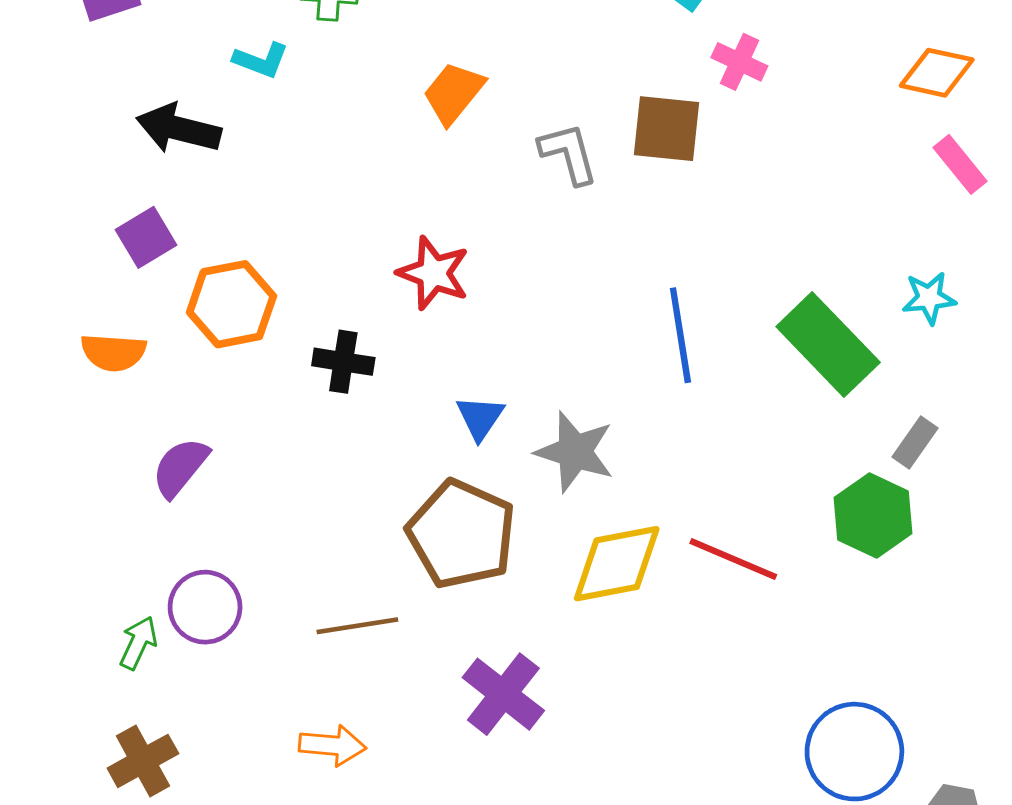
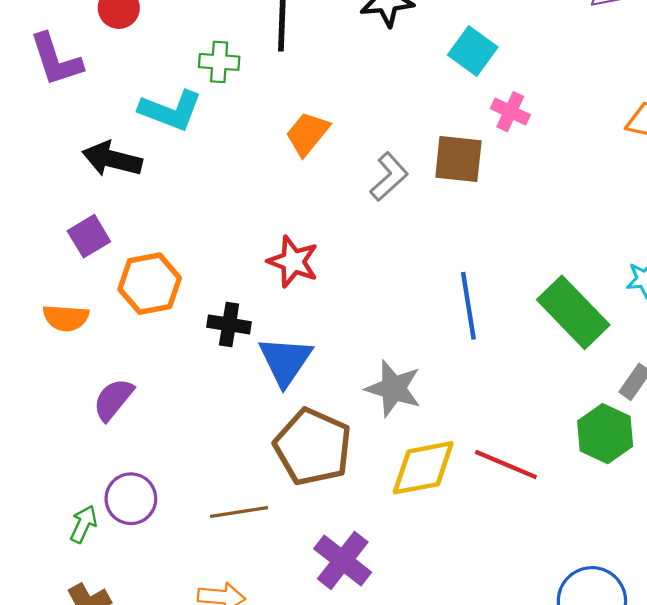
cyan L-shape: (261, 60) -> (171, 110), size x1.6
gray L-shape: (569, 153) -> (389, 177), turned 63
blue triangle: (480, 418) -> (285, 361), moved, size x1.6

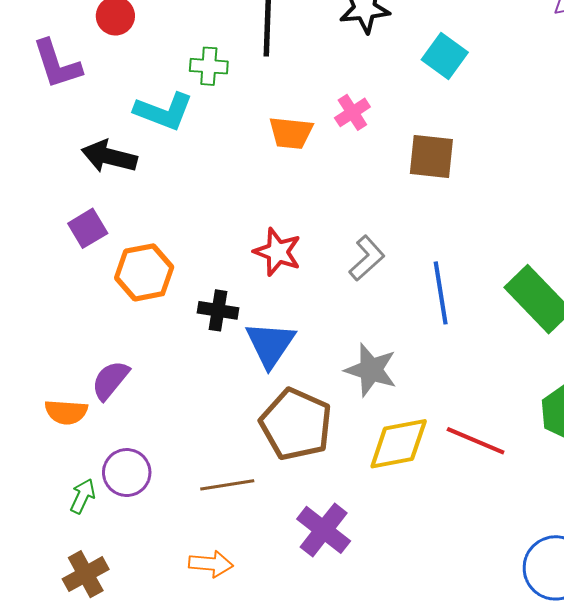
pink cross: (510, 112) -> (352, 112), moved, turned 32
orange trapezoid: (307, 134) -> (291, 133), turned -123
gray L-shape: (389, 177) -> (367, 258), moved
orange semicircle: (66, 318) -> (66, 412), moved

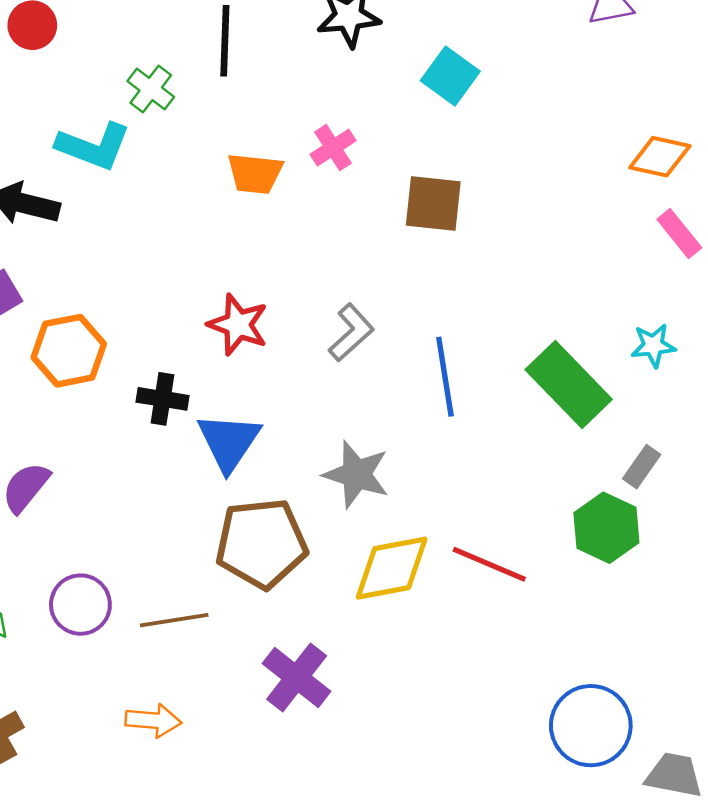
green cross: (209, 66) -> (151, 89), turned 33
brown pentagon: (296, 424) -> (261, 543), turned -30
purple circle: (127, 473) -> (80, 605), moved

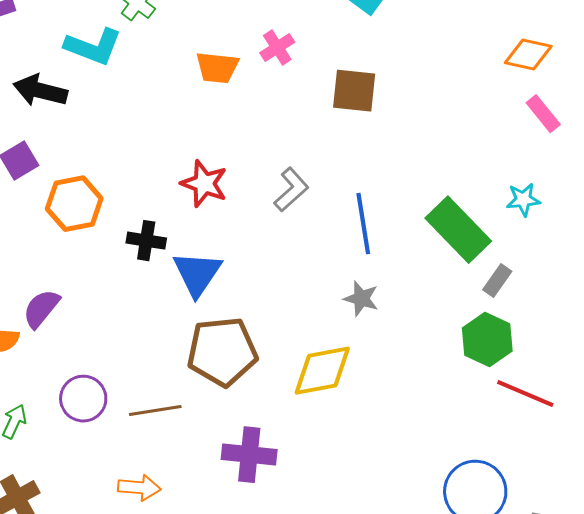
gray rectangle: (642, 467) -> (497, 281), moved
gray star: (356, 474) -> (361, 299), moved, size x0.7
red line: (489, 564) -> (525, 394), moved
purple cross: (297, 677) -> (249, 455), turned -32

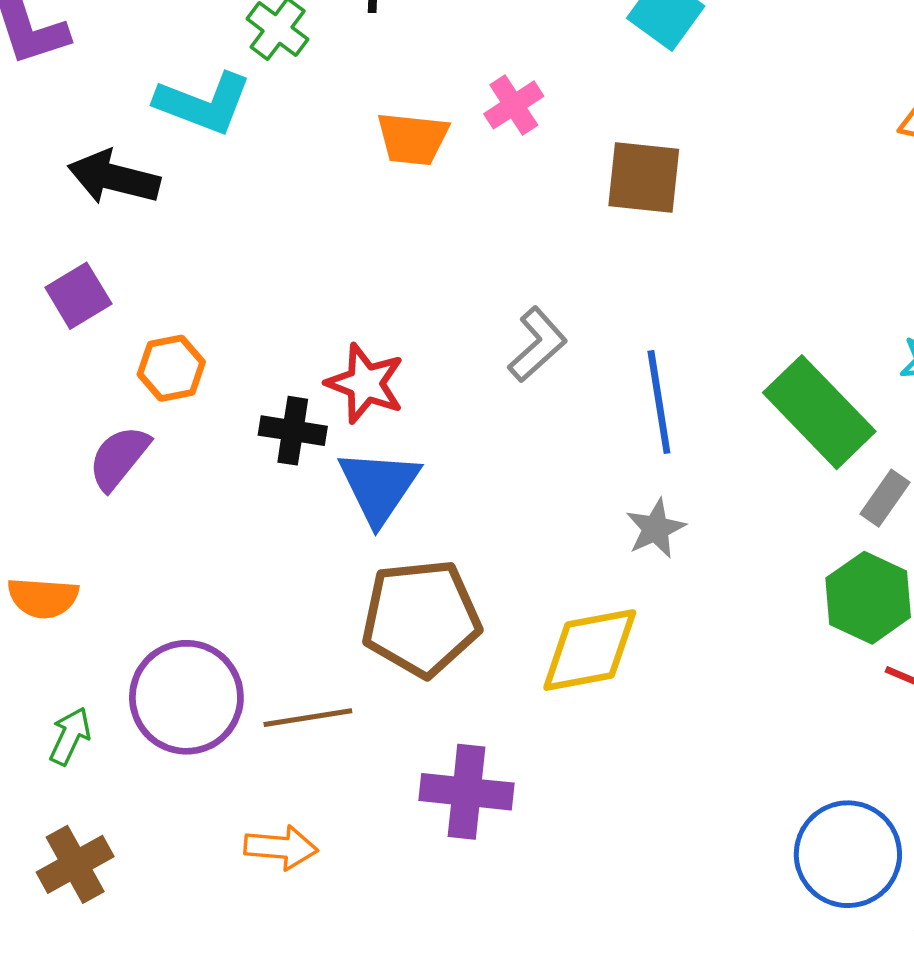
red star: (204, 184) -> (365, 383), moved
orange hexagon: (74, 204) -> (171, 368), size x0.7
gray star: (361, 299) -> (656, 529), turned 30
purple semicircle: (41, 309) -> (119, 458), moved
purple circle: (83, 399) -> (186, 697), size x1.4

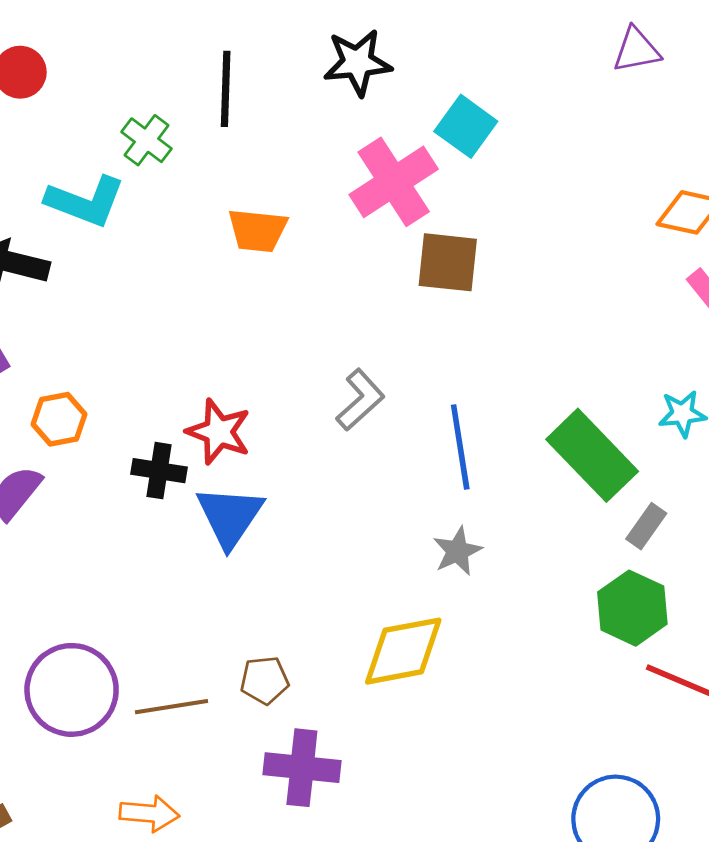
pink cross: (514, 105) -> (394, 182), moved, size x1.8
brown pentagon: (421, 618) -> (265, 680), moved, size x0.5

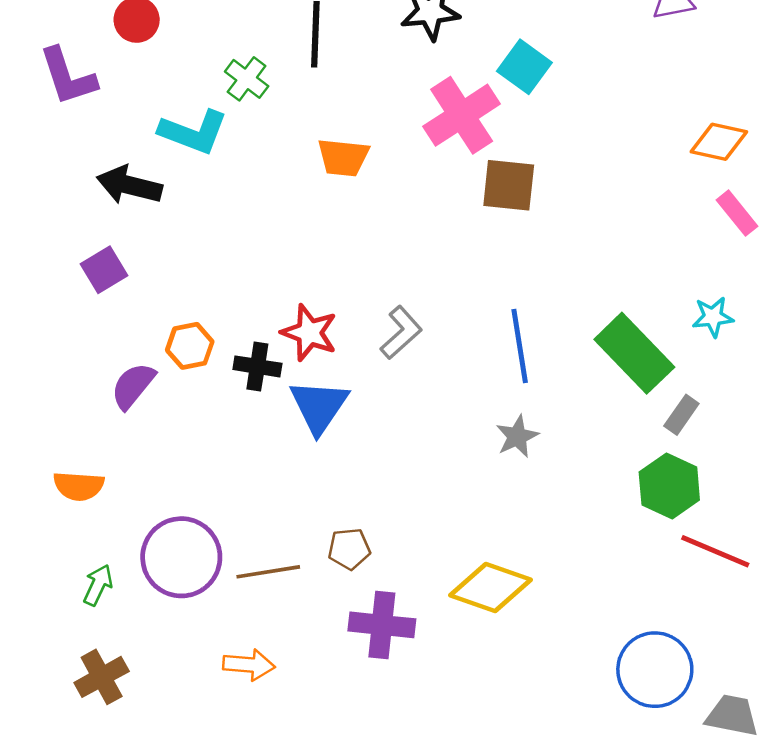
gray L-shape: (360, 400) -> (401, 333), moved
orange hexagon: (59, 419) -> (190, 346), moved
yellow diamond: (403, 651) -> (491, 587), moved, turned 30

